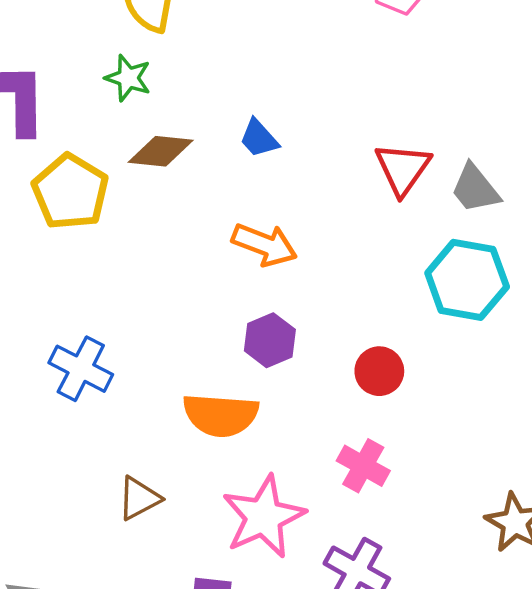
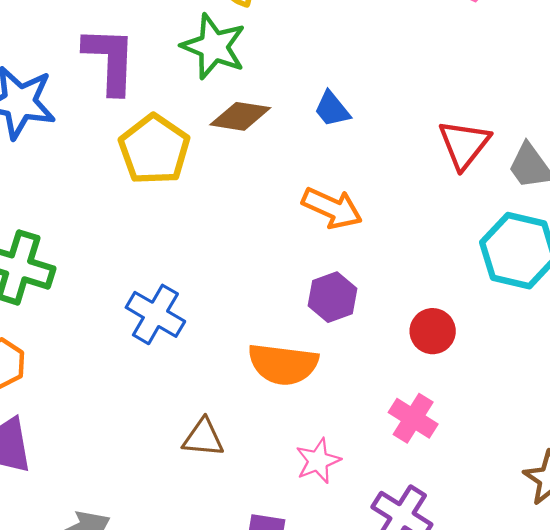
green star: (128, 78) -> (214, 47), size x1.5
brown triangle: (139, 498) -> (203, 438), turned 30
pink star: (264, 517) -> (318, 461), size x0.6

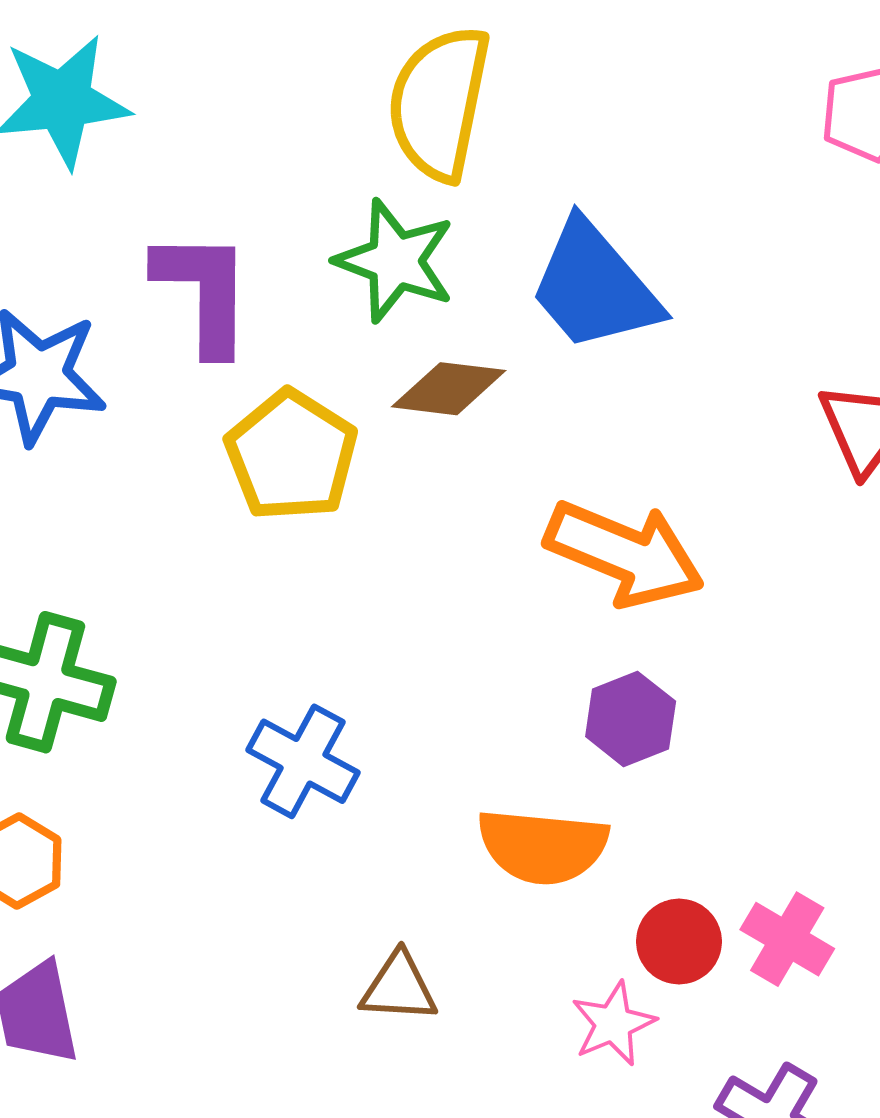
blue trapezoid: (332, 109) -> (594, 286), moved, size x2.0
orange arrow: (332, 208) -> (625, 554), size x1.4
red circle: (433, 331) -> (679, 942), moved

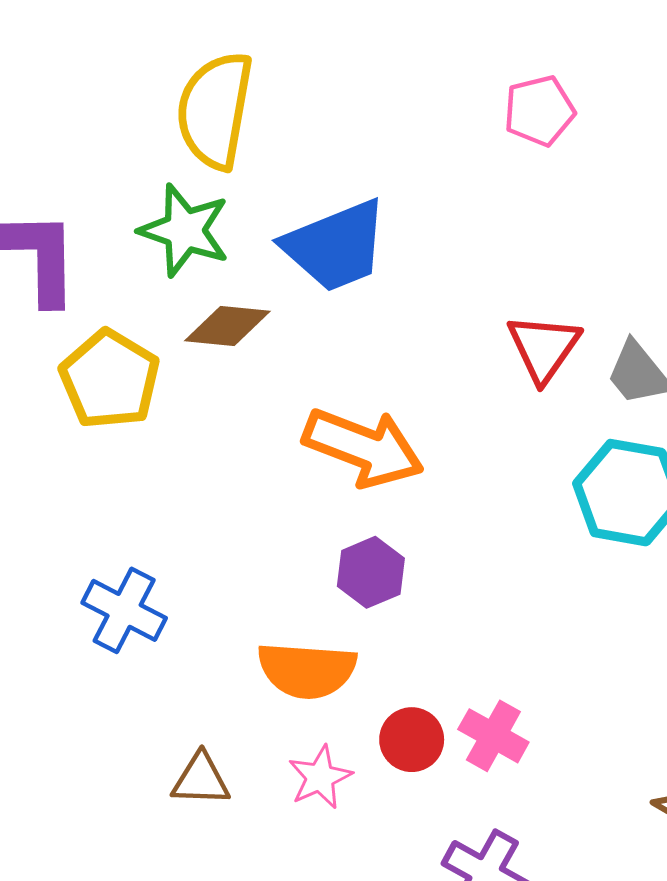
blue trapezoid: (594, 286) -> (336, 246), turned -70
pink star: (613, 1024) -> (320, 777), moved

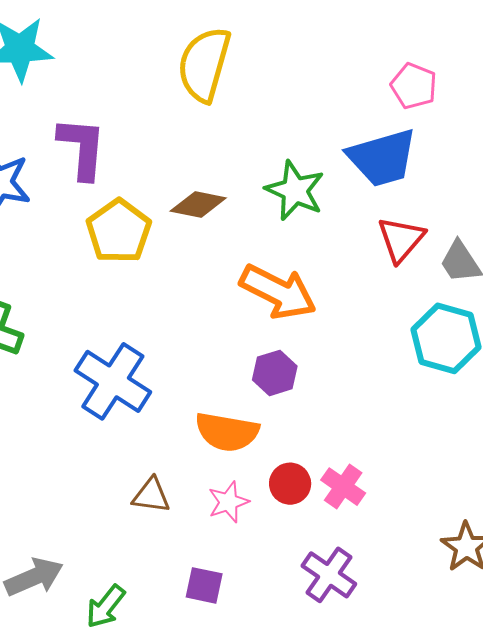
pink pentagon: (539, 111) -> (414, 86), turned 30
green star: (185, 230) -> (295, 190), moved
blue trapezoid: (336, 246) -> (382, 158), moved
blue cross: (124, 610) -> (113, 381), size x1.4

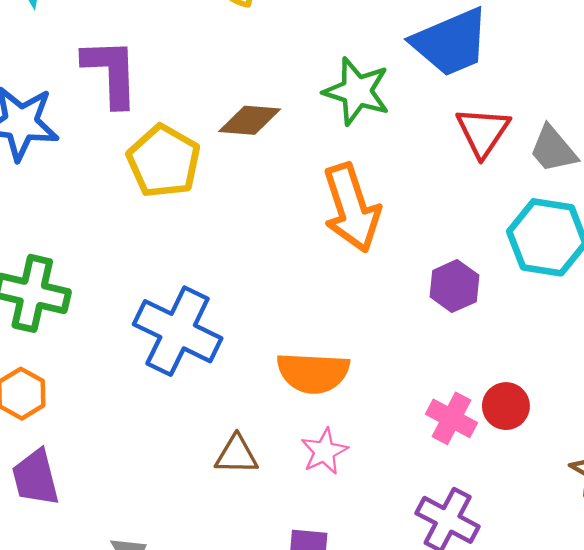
orange arrow: (278, 292) -> (352, 208), turned 52
purple hexagon: (275, 373) -> (454, 286), moved
red circle: (290, 484) -> (506, 406), moved

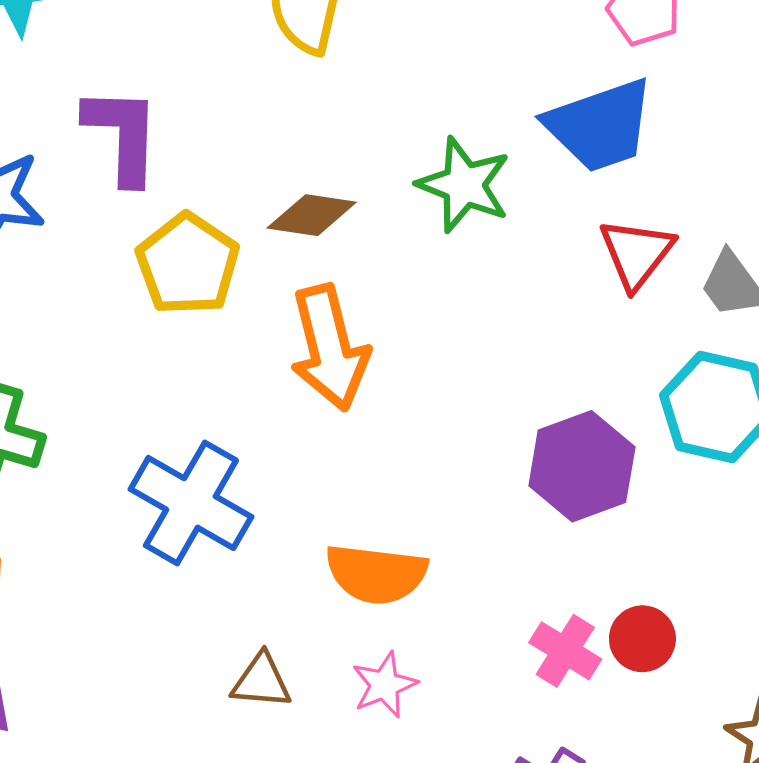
orange arrow: (352, 208) -> (329, 348), moved
purple hexagon: (454, 286) -> (582, 466), size x1.5

